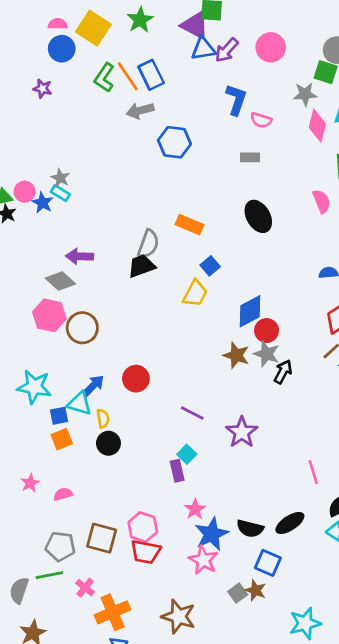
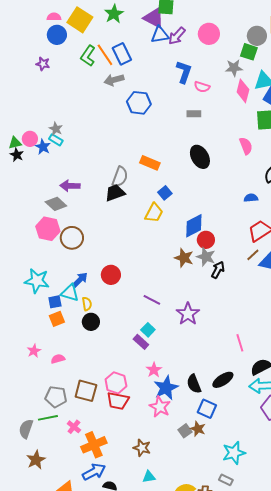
purple rectangle: (177, 471) -> (141, 342), turned -35
black semicircle: (250, 528) -> (194, 384), turned 54
brown star: (179, 616) -> (142, 448), size x0.7

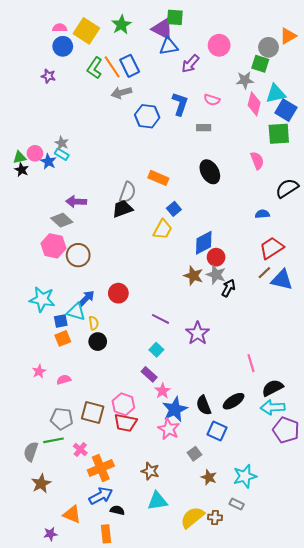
purple arrow: (177, 36) -> (190, 64), moved
blue L-shape: (184, 72) -> (180, 104), moved
purple rectangle: (141, 342) -> (149, 374), moved
brown star: (198, 429) -> (209, 477), moved
cyan triangle: (149, 477) -> (157, 501), size x1.5

